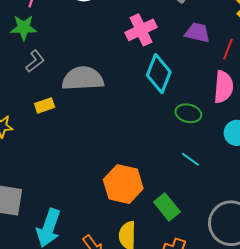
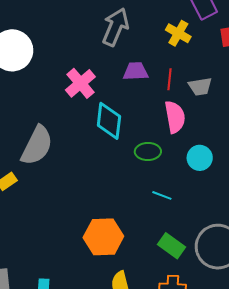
gray semicircle: (83, 79) -> (37, 146), turned 135
green rectangle: (167, 207) -> (172, 246), moved

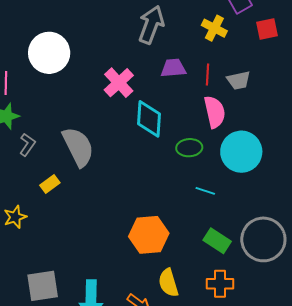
gray semicircle: (37, 146) -> (78, 147), turned -51
cyan circle: (200, 158) -> (241, 152), size x1.6

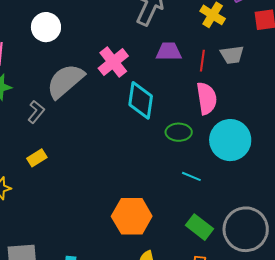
white circle: (49, 53) -> (46, 27), size x0.7
gray trapezoid: (239, 80) -> (232, 55), moved
gray L-shape: (27, 145) -> (36, 112), moved
gray semicircle: (78, 147) -> (65, 81), moved, turned -108

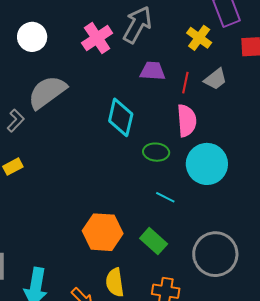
gray trapezoid: (232, 55) -> (215, 79), turned -35
pink cross: (113, 62) -> (97, 38), moved
green rectangle: (199, 227) -> (154, 241), moved

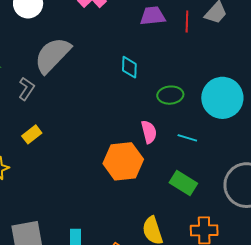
cyan diamond: (121, 117) -> (129, 67), size x0.6
pink semicircle: (187, 121) -> (149, 132), moved, size x0.7
orange hexagon: (103, 232) -> (123, 161), moved

